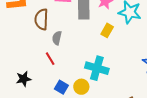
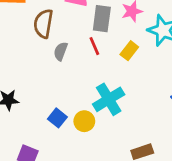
red line: (50, 59) -> (94, 46), moved
cyan cross: (97, 68) -> (109, 99), turned 35

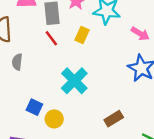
gray semicircle: (61, 51) -> (17, 62), moved
yellow circle: (84, 121) -> (54, 119), moved

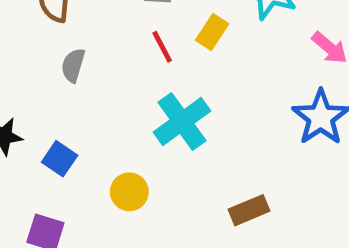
red line: (51, 38) -> (162, 47), moved
blue square: (34, 107) -> (60, 159), moved

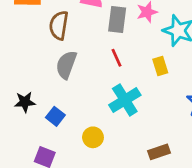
yellow rectangle: (212, 32) -> (160, 66), moved, turned -54
gray semicircle: (73, 65) -> (66, 65), size x1.5

